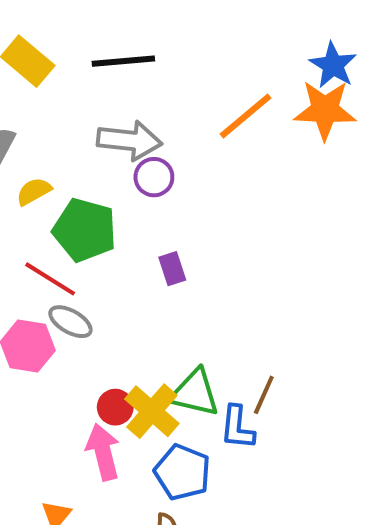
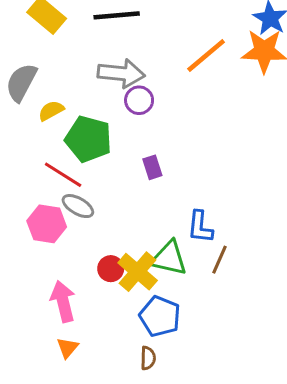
blue L-shape: (237, 427) -> (200, 227), moved
pink arrow: (103, 452) -> (63, 301), moved

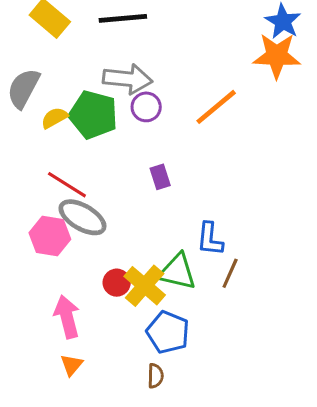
orange line: (206, 56) -> (216, 107), moved
green pentagon: (88, 139) -> (93, 115), moved
gray ellipse: (78, 206) -> (82, 217), size x1.4

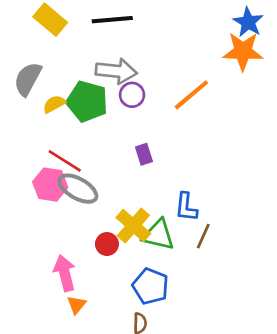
pink hexagon: (50, 236) -> (50, 185), moved
yellow cross: (145, 286) -> (133, 226), moved
orange triangle: (72, 365) -> (77, 305), moved

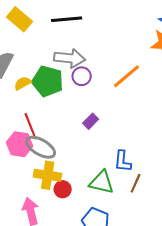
purple rectangle: (144, 154) -> (91, 121), turned 63
red line: (65, 161) -> (31, 126), turned 36
yellow cross: (133, 226) -> (48, 175), moved, turned -32

